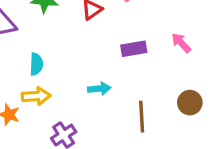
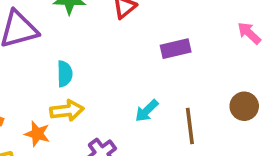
pink arrow: (181, 43) -> (249, 33), moved
cyan arrow: (99, 89) -> (147, 111), moved, turned 145

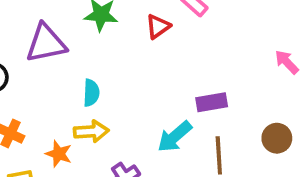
purple rectangle: (176, 49) -> (212, 102), moved
cyan arrow: (147, 111) -> (175, 137), size x1.4

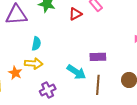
cyan arrow: (175, 137) -> (76, 72), turned -114

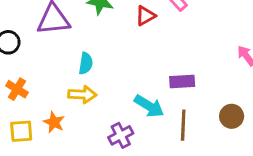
orange star: (15, 73) -> (54, 122), moved
purple cross: (48, 90) -> (121, 135), moved

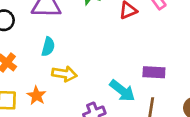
cyan semicircle: (86, 63) -> (48, 47), moved

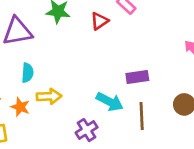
orange star: (37, 96) -> (20, 107), moved

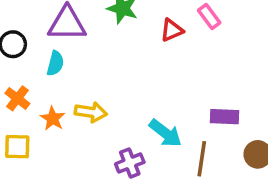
cyan semicircle: (27, 73) -> (55, 63), moved
purple rectangle: (137, 77) -> (224, 117), moved

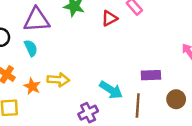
cyan semicircle: (55, 63) -> (31, 48), turned -35

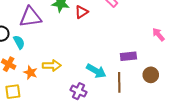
red triangle: (109, 18) -> (81, 12), moved
cyan semicircle: (31, 48) -> (19, 42), moved
purple cross: (88, 113) -> (78, 91), turned -35

